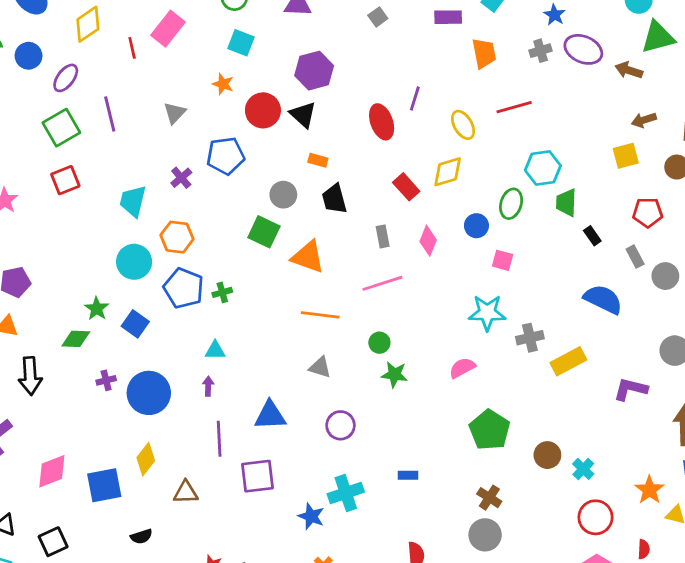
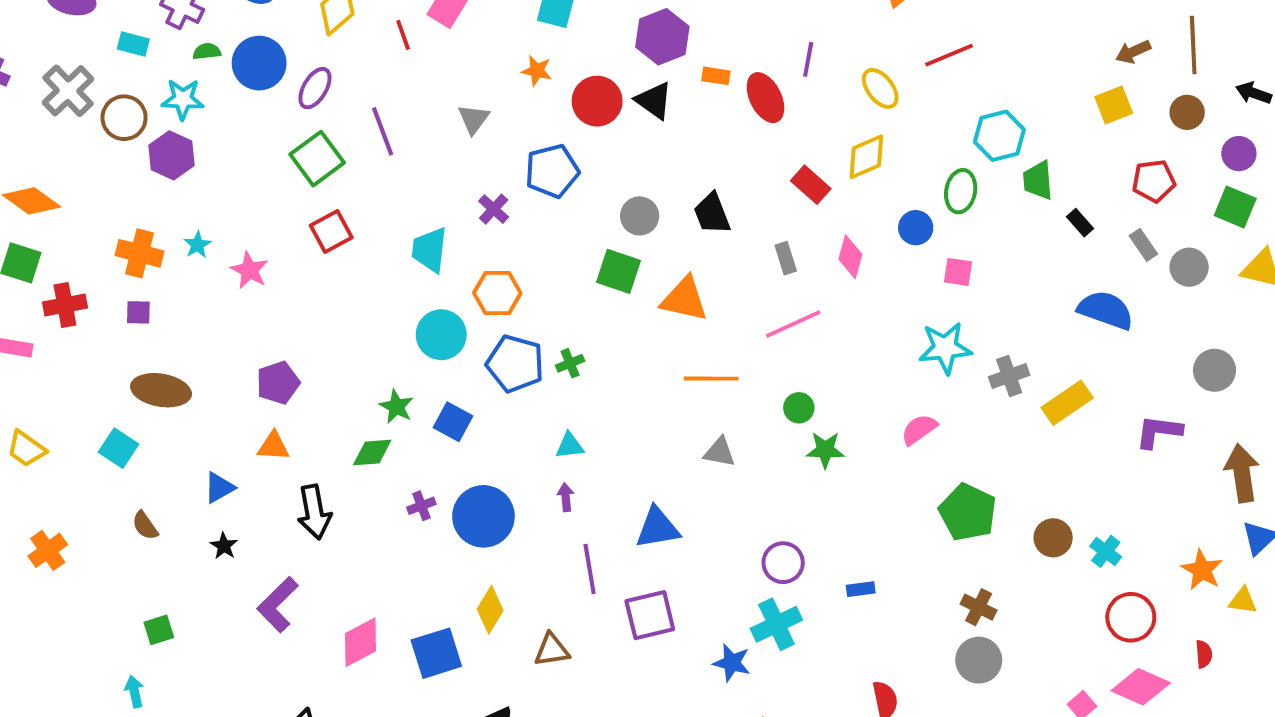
blue circle: (29, 56) -> (259, 63), size x1.4
orange rectangle: (318, 160) -> (716, 76), moved
purple circle: (341, 425) -> (783, 563), moved

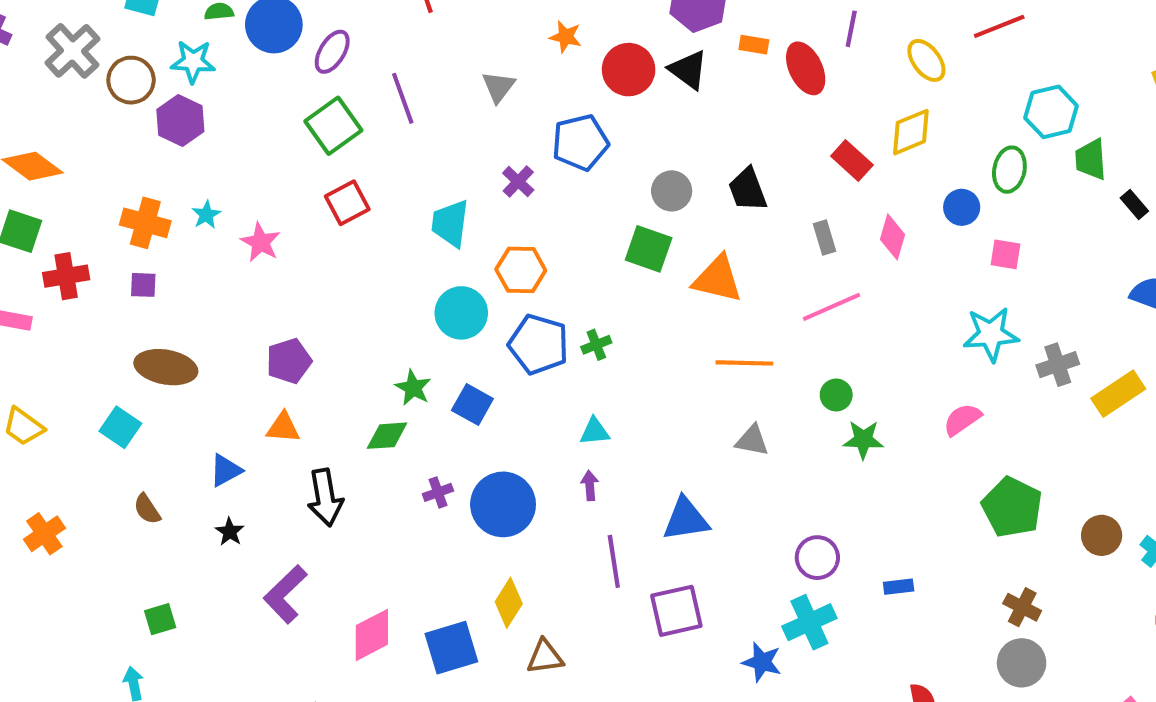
brown triangle: (552, 650) -> (545, 657), moved

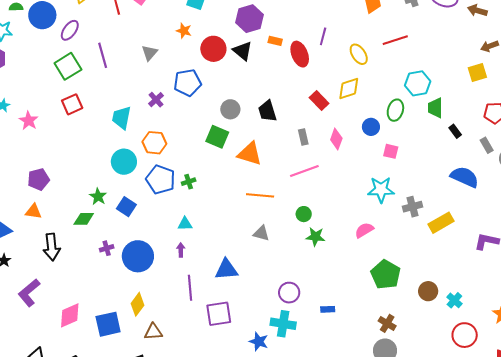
cyan cross: (809, 622) -> (283, 324), turned 30

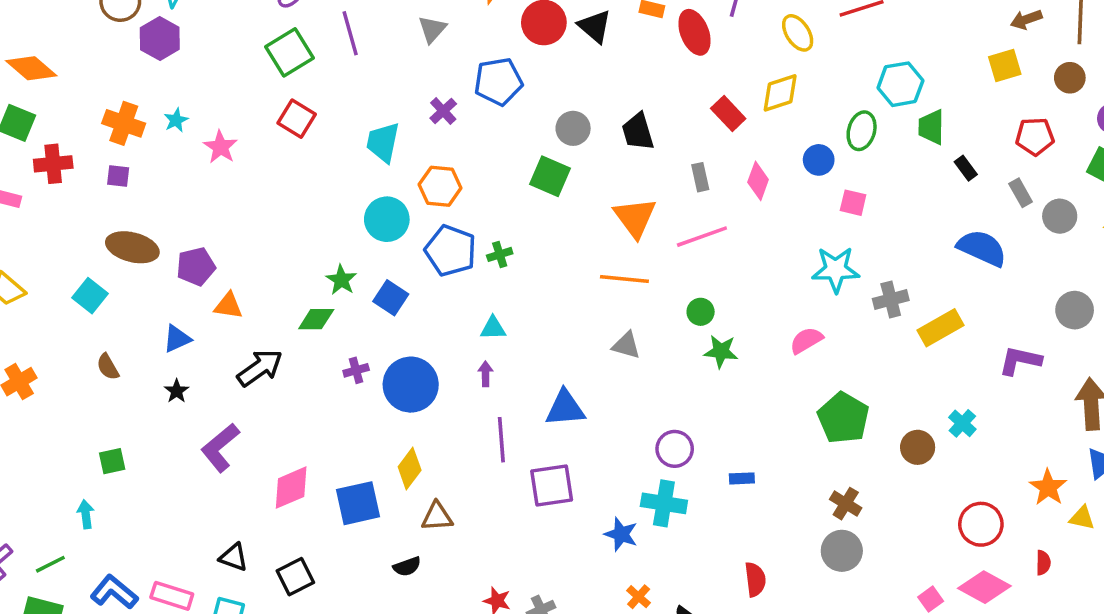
red square: (72, 104) -> (297, 119), turned -35
orange triangle: (250, 154) -> (635, 217), moved, turned 36
purple pentagon: (38, 179) -> (196, 266), moved
black arrow: (52, 247) -> (260, 368), turned -120
cyan cross: (454, 300) -> (962, 423), moved

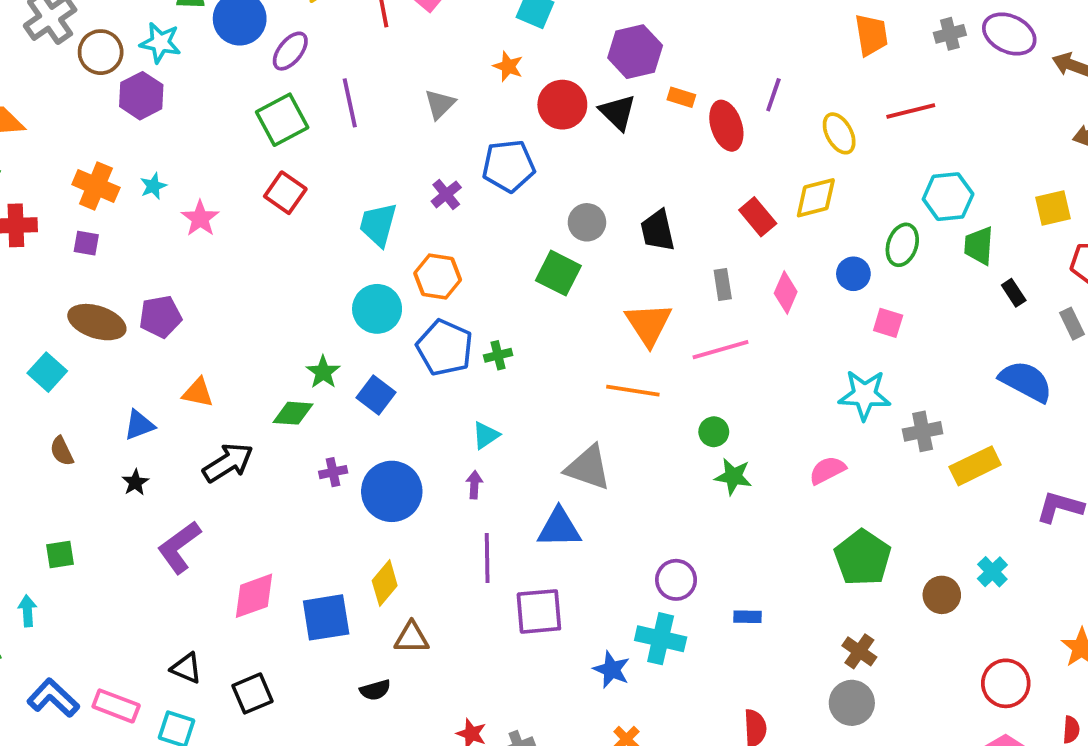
yellow square: (1005, 66) -> (1053, 208), moved
purple pentagon: (196, 266) -> (160, 317), moved
cyan triangle: (493, 328) -> (486, 435), turned -36
gray triangle: (626, 345) -> (588, 468), moved, size x1.5

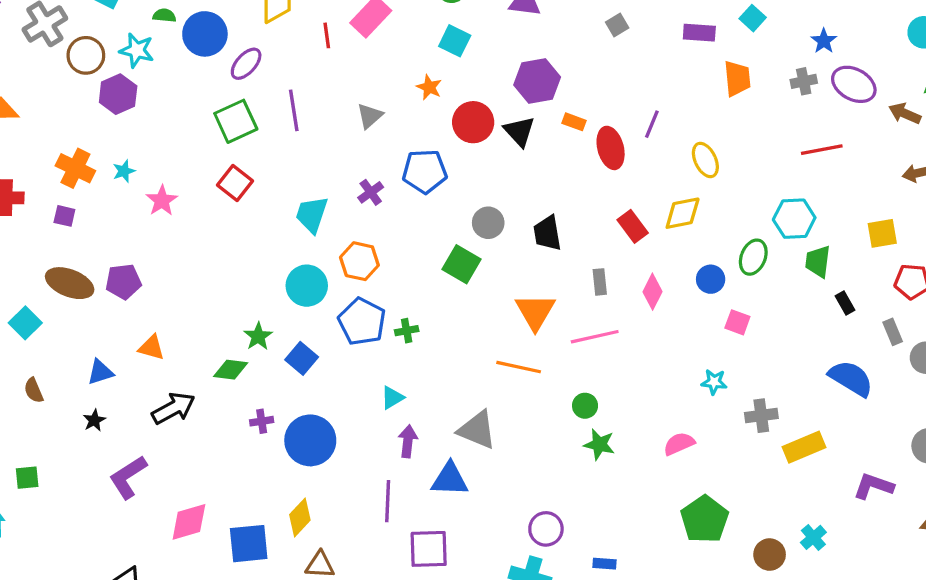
red line: (911, 111) -> (822, 150), moved
cyan star: (864, 395) -> (714, 382), size x0.6
purple arrow: (474, 485) -> (408, 441), moved, size x1.4

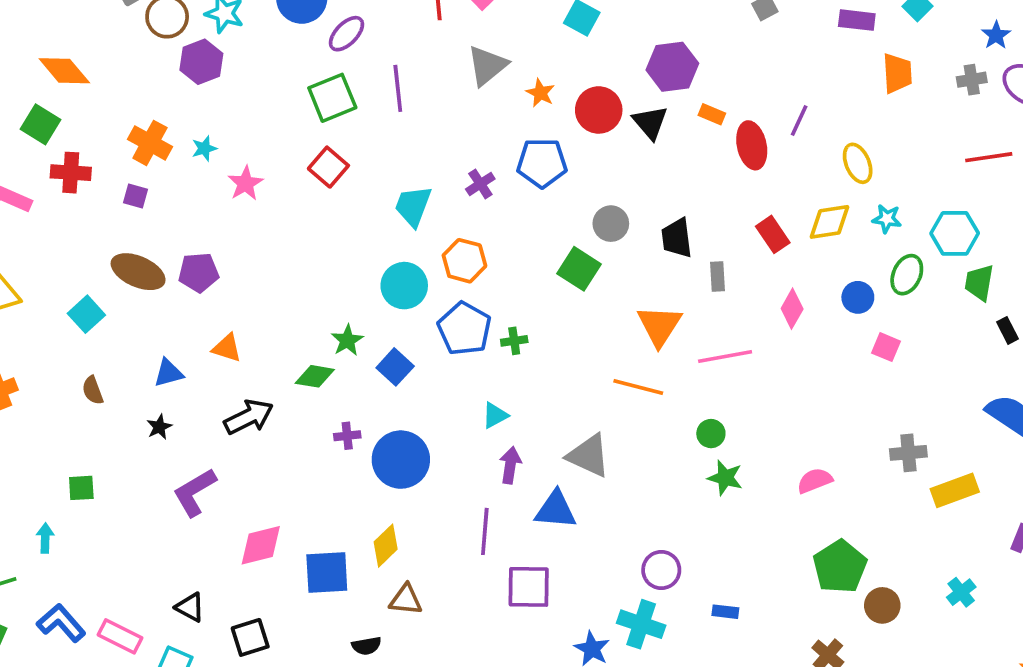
orange star: (429, 87) -> (540, 93), moved
gray triangle: (370, 116) -> (487, 66), moved, size x1.4
gray rectangle: (600, 282) -> (717, 277), moved
cyan star: (714, 382) -> (887, 219), moved
brown circle: (770, 555) -> (882, 605), moved

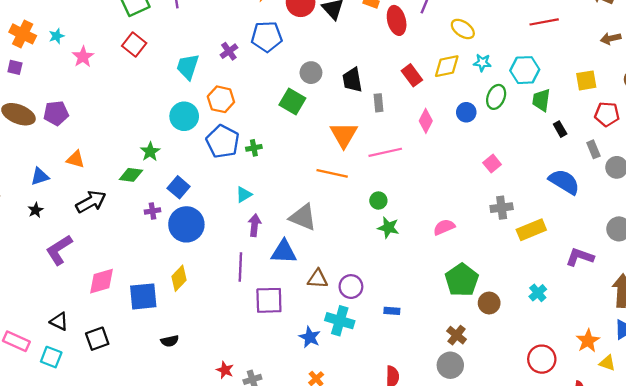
yellow ellipse: (858, 163) -> (463, 29), turned -30
pink square: (886, 347) -> (492, 164), moved, turned 30
blue square: (395, 367) -> (179, 187), moved
brown triangle: (406, 600) -> (318, 279), moved

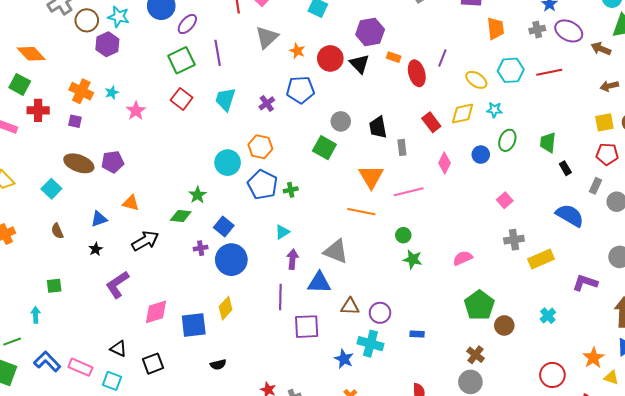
cyan trapezoid: (188, 67) -> (225, 99), moved
cyan hexagon: (525, 70) -> (511, 70), moved
yellow square: (586, 80) -> (604, 122), moved
gray rectangle: (593, 149) -> (596, 186), turned 49

